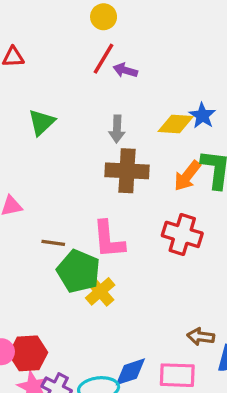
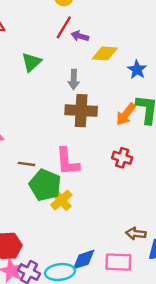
green triangle: (42, 122) -> (31, 62), moved
yellow diamond: (176, 124) -> (105, 53), moved
red cross: (182, 234) -> (122, 158), size x0.7

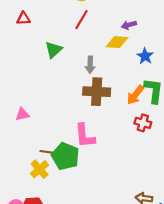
purple arrow: (80, 36) -> (129, 25), moved, turned -32
red cross: (122, 158) -> (143, 123), moved
brown line: (26, 164) -> (47, 152), moved
yellow cross: (61, 200) -> (40, 169), moved

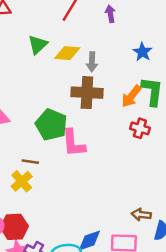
purple arrow: (129, 25) -> (110, 14), moved, turned 96
yellow diamond: (117, 42) -> (67, 53), moved
gray arrow: (90, 65) -> (92, 62), moved
green pentagon: (65, 156) -> (51, 125), moved

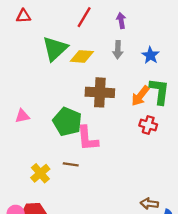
green triangle: (38, 45) -> (55, 49), size x1.4
gray arrow: (92, 62) -> (118, 50), moved
brown line: (30, 162) -> (71, 164), moved

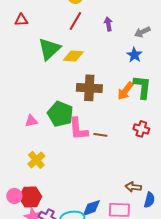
gray arrow: (118, 50) -> (142, 32), moved, turned 63
pink triangle: (22, 116) -> (31, 121), moved
red cross: (148, 125) -> (141, 129), moved
brown line: (71, 164) -> (100, 135), moved

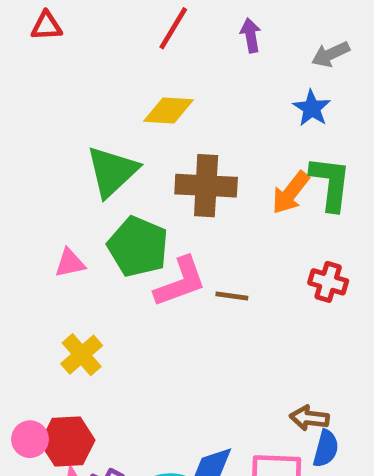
green triangle: (49, 49) -> (112, 172), moved
pink L-shape: (78, 129) -> (180, 282), turned -105
blue semicircle: (149, 200) -> (326, 449), moved

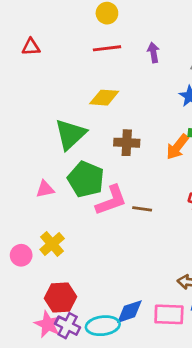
red line: (173, 28) -> (107, 48), turned 52
brown cross: (206, 186) -> (127, 143), size x0.7
pink circle: (30, 439) -> (21, 255), moved
red hexagon: (68, 442) -> (61, 297), moved

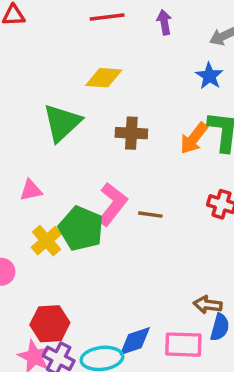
green pentagon: (86, 179) -> (81, 228), moved
pink L-shape: (111, 200) -> (112, 204), turned -32
yellow cross: (52, 244) -> (46, 241), moved

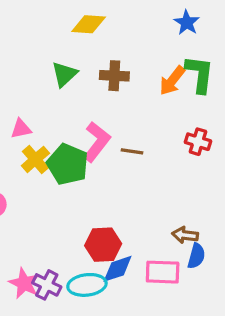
green triangle: (62, 123) -> (64, 74), moved, size x0.7
yellow cross: (46, 241) -> (35, 159), moved
red hexagon: (50, 324) -> (103, 245), moved

